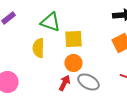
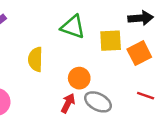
green triangle: (50, 22) -> (73, 27), moved
yellow square: (73, 39) -> (111, 41), moved

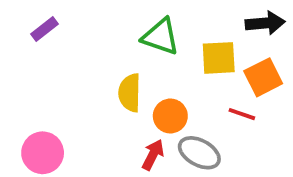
yellow semicircle: (35, 59) -> (130, 93), moved
red line: (146, 96) -> (242, 114), moved

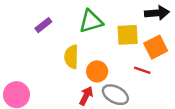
purple rectangle: (45, 29) -> (43, 25), moved
green triangle: (161, 37) -> (91, 21), turned -35

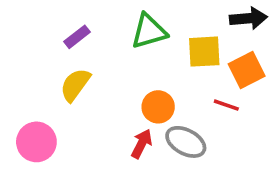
yellow semicircle: (71, 57) -> (75, 85), moved, turned 35

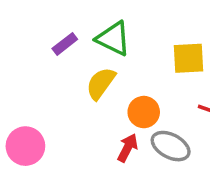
green triangle: (149, 31) -> (113, 39), moved, turned 42
yellow semicircle: (75, 85) -> (101, 83), moved

